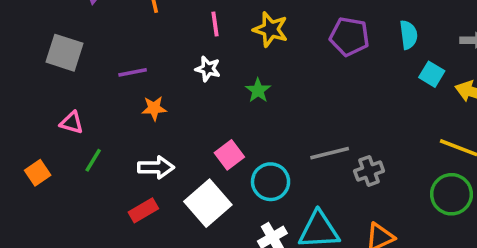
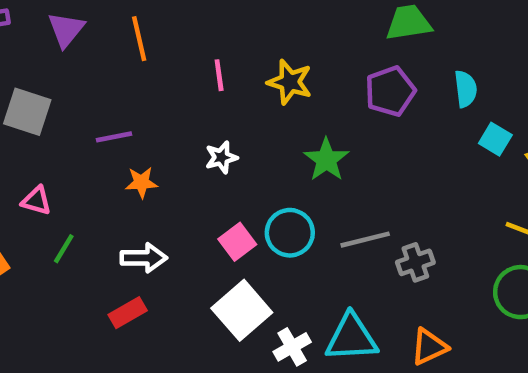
purple pentagon: (349, 37) -> (390, 91), turned -30
white star: (208, 69) -> (221, 157), moved, turned -30
green star: (258, 90) -> (326, 160), moved, size x1.4
cyan circle: (271, 182) -> (290, 233), moved
white square: (208, 203) -> (242, 310), moved

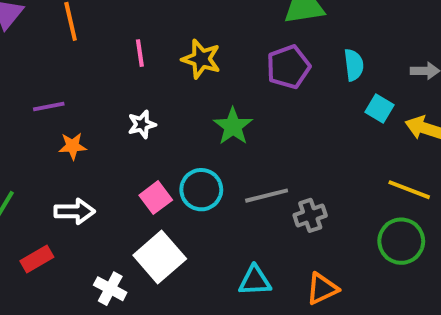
red rectangle: (128, 313) -> (37, 259), moved
cyan triangle: (351, 338) -> (255, 281), size x0.7
white cross: (292, 347) -> (110, 289), moved, turned -32

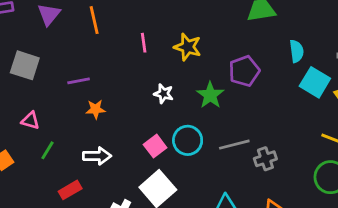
purple pentagon: (288, 67) -> (244, 71), moved
cyan square: (379, 108) -> (315, 82), size x1.5
white star: (142, 124) -> (164, 94), moved, turned 30

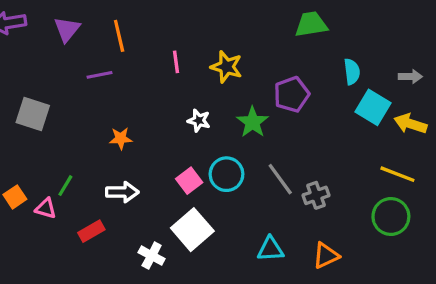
gray square: (25, 65) -> (33, 114), moved
purple line: (79, 81) -> (100, 75), moved
pink triangle: (30, 121) -> (46, 208), moved
gray line: (234, 145) -> (280, 179), turned 68

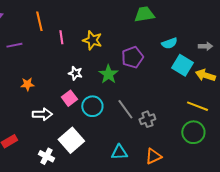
orange line: (119, 36) -> (39, 21), moved
cyan semicircle: (352, 72) -> (169, 43), turned 77
pink square: (189, 181) -> (69, 98), moved
white arrow: (122, 192) -> (42, 114), moved

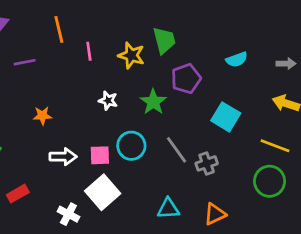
green trapezoid: (144, 14) -> (164, 40), moved, turned 85
cyan square: (182, 65) -> (226, 117), moved
pink square: (69, 98) -> (100, 155), moved, turned 35

